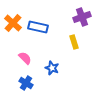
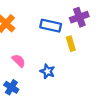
blue rectangle: (38, 27) -> (51, 26), moved
blue cross: (26, 83) -> (11, 87), moved

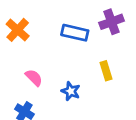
yellow rectangle: (71, 44) -> (106, 71), moved

